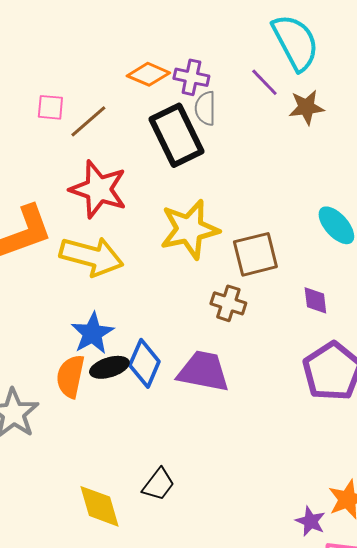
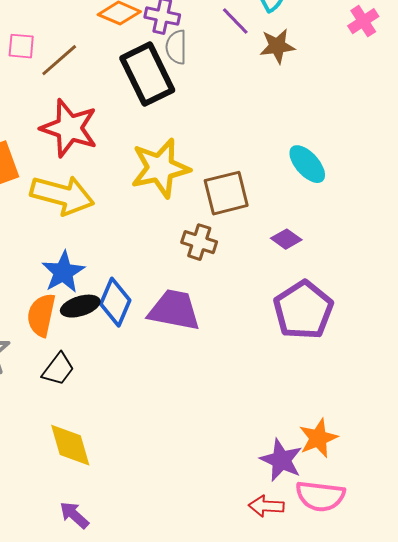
purple diamond: (315, 300) -> (286, 239), turned -48
black trapezoid: (158, 484) -> (58, 369), moved
purple star: (310, 521) -> (281, 460), size x1.4

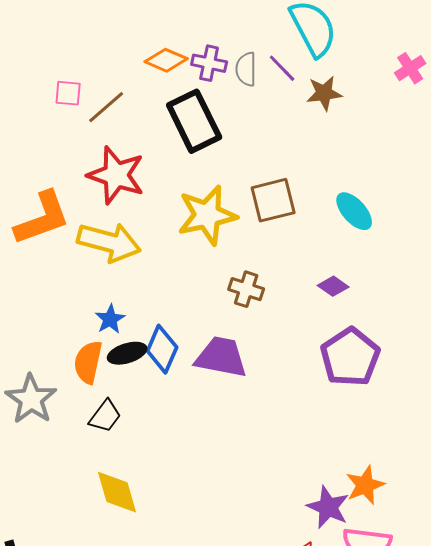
gray semicircle: (176, 47) -> (246, 69), moved
brown square: (226, 193) -> (273, 200), moved
blue star: (63, 272) -> (110, 319), size x0.7

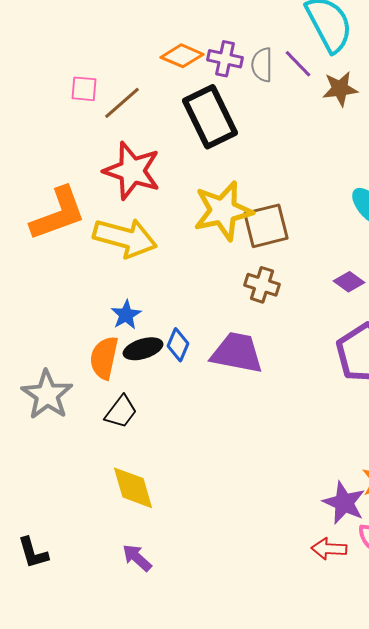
brown square: (273, 200) -> (266, 226), moved
blue diamond: (162, 349) -> (178, 345), size x0.7

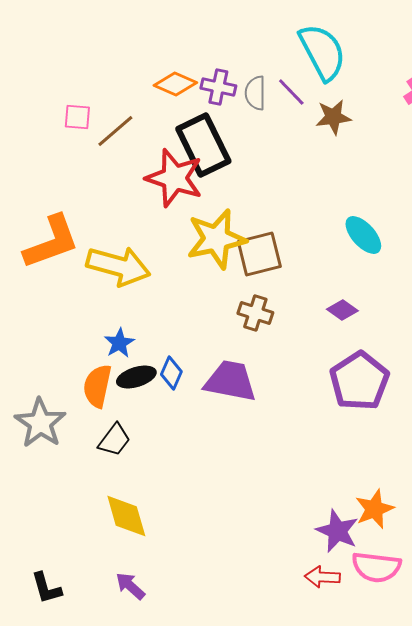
red star: (132, 171) -> (174, 178), moved
black L-shape: (33, 553) -> (46, 588), moved

